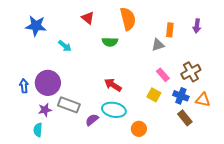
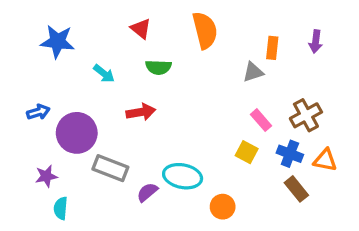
green semicircle: (110, 42) -> (158, 67), moved
red arrow: (113, 85) -> (141, 112), moved, turned 138
blue arrow: (24, 86) -> (38, 112), moved, turned 80
purple star: (45, 110) -> (46, 176), moved

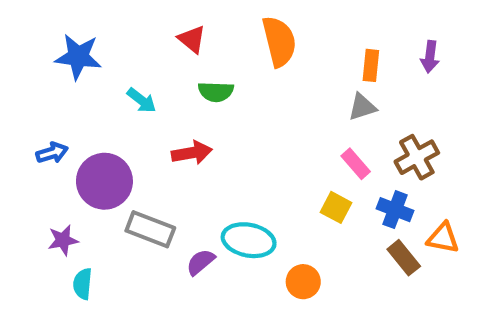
gray triangle: (253, 72) -> (362, 107), moved
orange triangle: (325, 160) -> (443, 238), moved

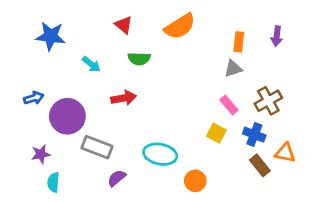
orange semicircle: (279, 41) -> (180, 26), turned 72
purple semicircle: (201, 262) -> (117, 178), moved

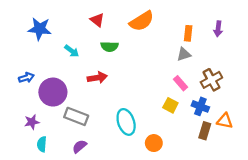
cyan ellipse: (160, 154) -> (126, 122), turned 60
brown rectangle: (260, 165) -> (205, 131), turned 56
purple semicircle: (117, 178) -> (80, 146), moved

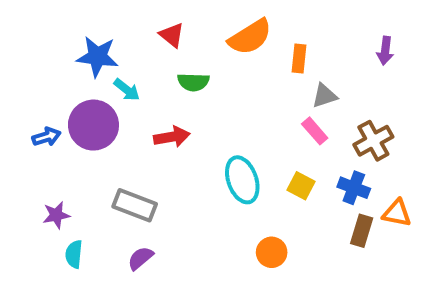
blue star: (40, 29) -> (97, 57), moved
orange rectangle: (188, 33) -> (299, 58), moved
pink rectangle: (180, 83) -> (315, 131), moved
purple circle: (53, 92) -> (93, 125), moved
cyan ellipse: (126, 122) -> (242, 180), moved

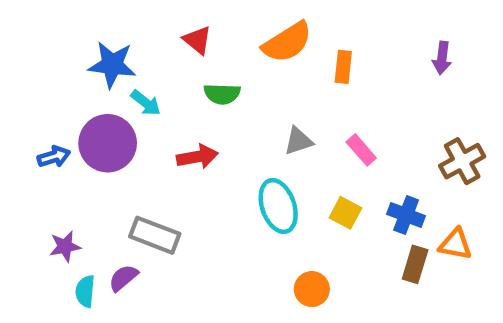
gray triangle: (324, 96) -> (298, 141), moved
brown cross: (373, 141) -> (462, 161), moved
purple semicircle: (140, 258) -> (123, 278), moved

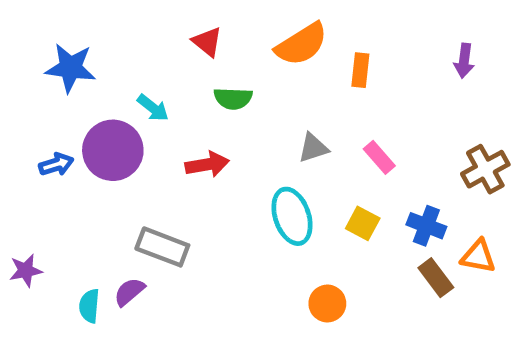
blue star: (112, 65) -> (70, 68), moved
purple star: (65, 246) -> (26, 271), moved
brown rectangle: (415, 264) -> (436, 278), turned -54

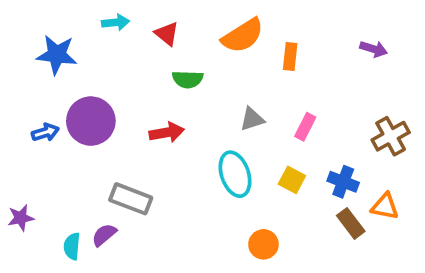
purple arrow: (464, 61) -> (374, 49), turned -80
cyan arrow: (153, 108) -> (116, 22), moved, turned -44
pink rectangle: (379, 157) -> (305, 127), turned 68

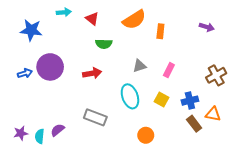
blue cross: (343, 182) -> (190, 101), turned -35
gray rectangle: (131, 199) -> (95, 117), moved
purple star: (21, 218) -> (21, 133), moved

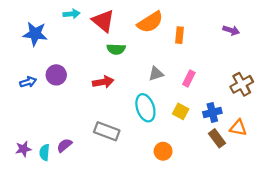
red triangle: (92, 19) -> (103, 21), size x1.5
purple circle: (50, 67) -> (56, 75), size x0.7

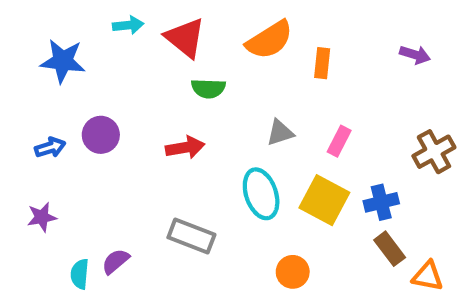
yellow square: (181, 111) -> (324, 200), size x1.6
orange triangle: (238, 128) -> (428, 276), moved
purple star: (23, 149) -> (42, 217), moved

